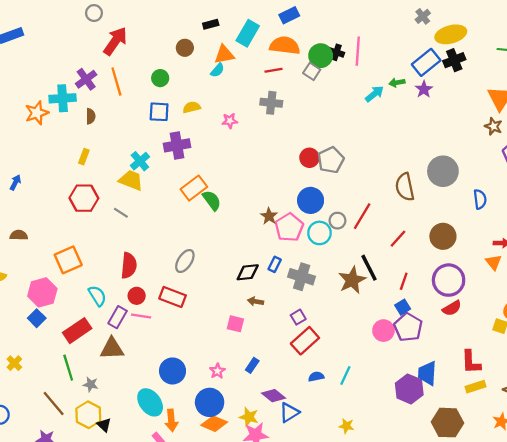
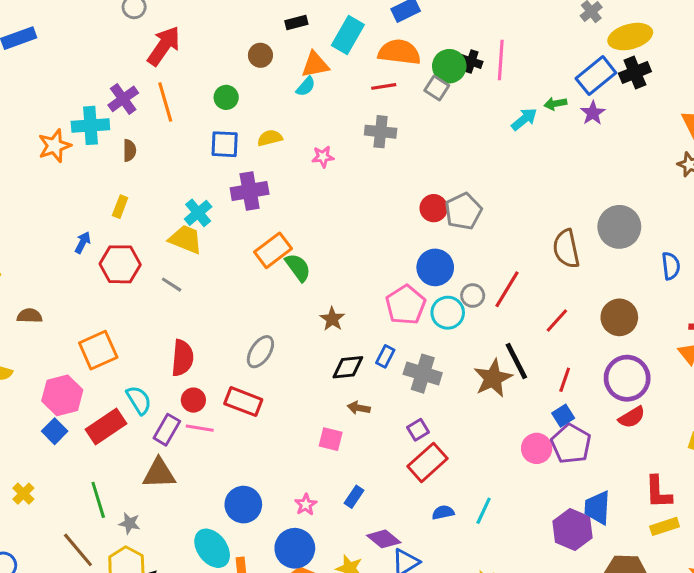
blue arrow: (15, 182) -> (83, 242), moved
brown star: (269, 216) -> (332, 319), moved
red rectangle: (77, 331) -> (106, 427), moved

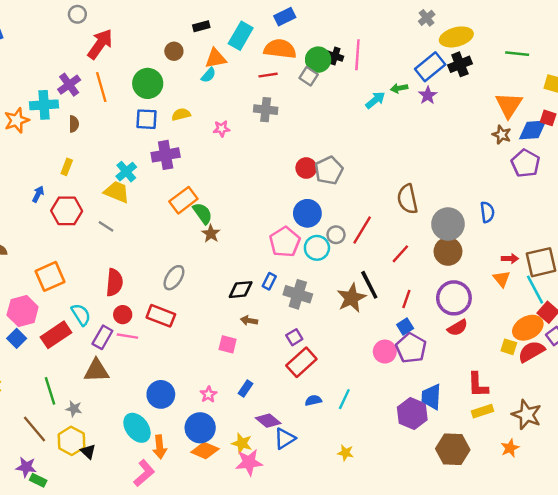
green circle: (226, 97) -> (148, 83), size x1.6
gray circle: (619, 227) -> (448, 224), moved
brown star: (332, 319) -> (211, 234), moved

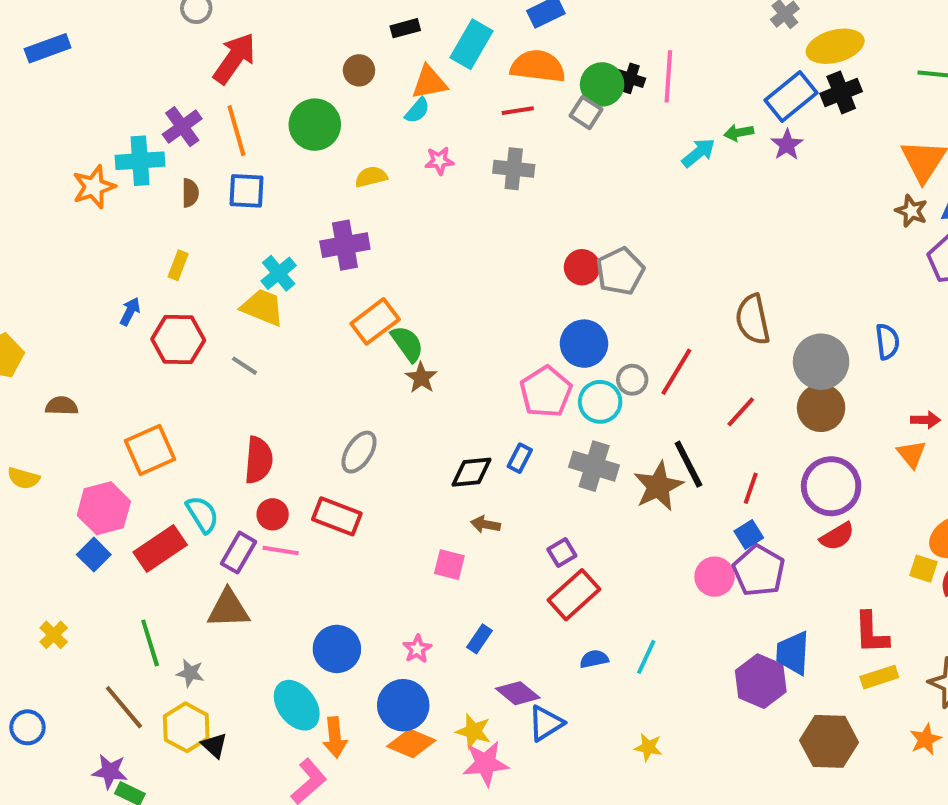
blue square: (147, 119) -> (246, 191), moved
pink star: (222, 129) -> (439, 161), moved
gray cross: (298, 294) -> (594, 466), moved

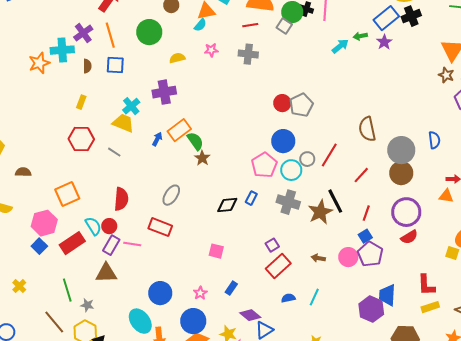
blue arrow: (130, 311) -> (157, 139), moved
orange triangle: (911, 454) -> (446, 196), turned -42
red circle: (273, 514) -> (109, 226), moved
brown arrow: (486, 524) -> (318, 258), moved

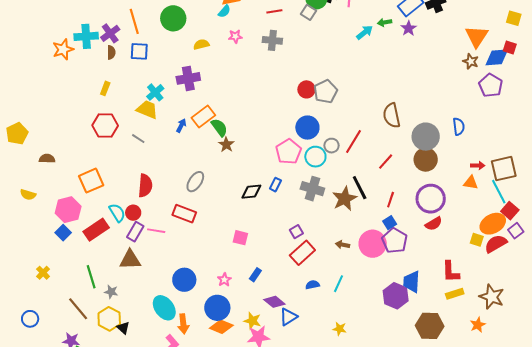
purple cross: (83, 33) -> (110, 33), moved
pink circle: (348, 257) -> (373, 244), size x1.4

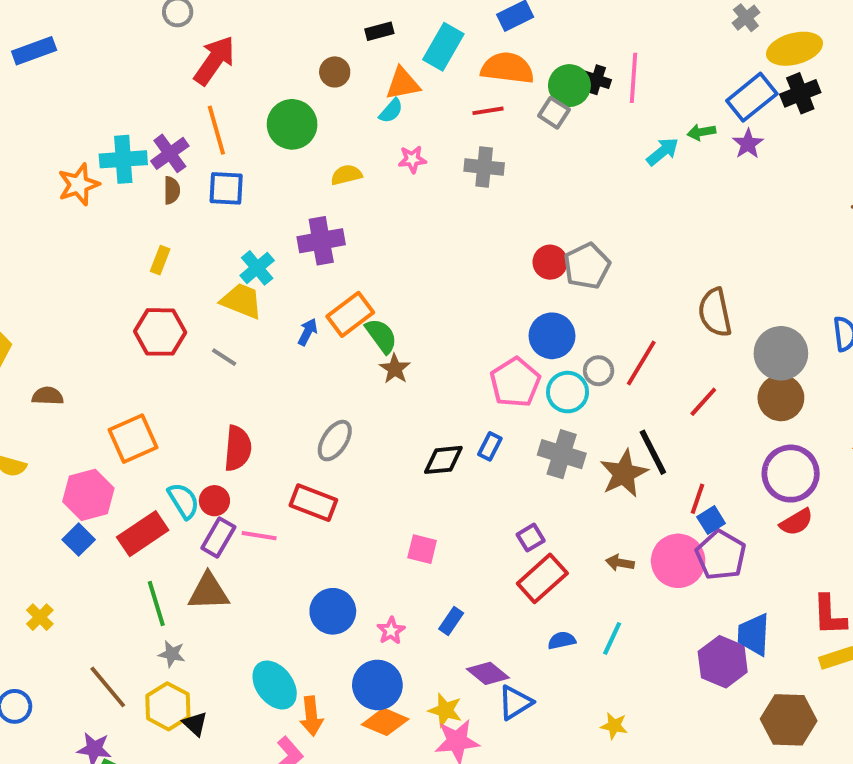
red line: (391, 200) -> (697, 499), moved
green line: (91, 277) -> (156, 604), moved
blue circle: (184, 280) -> (333, 611), moved

